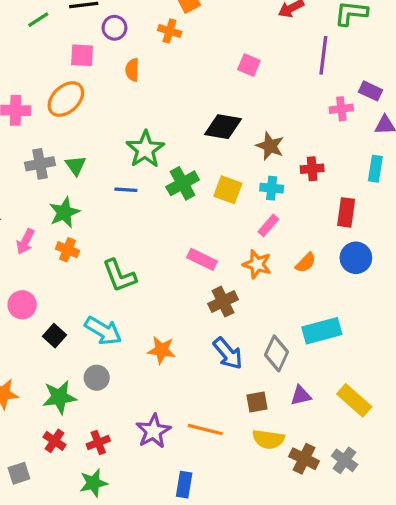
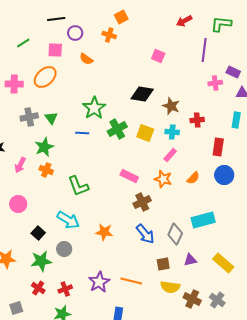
green line: (38, 20) -> (23, 43), moved
orange semicircle: (132, 70) -> (86, 59), turned -56
black square: (55, 336) -> (38, 233), moved

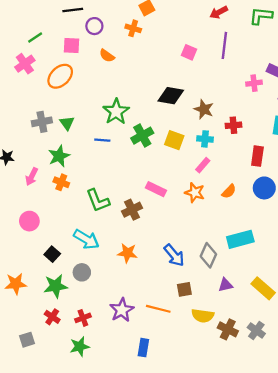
purple line: (204, 50) -> (224, 45), moved
pink cross: (14, 84) -> (25, 64), moved, turned -36
brown cross: (142, 202) -> (132, 210), moved
brown square: (163, 264) -> (184, 289), moved

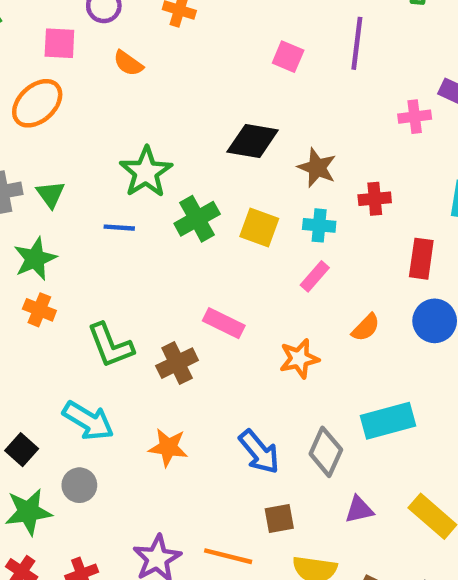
orange star: (195, 193) -> (299, 359), moved, turned -30

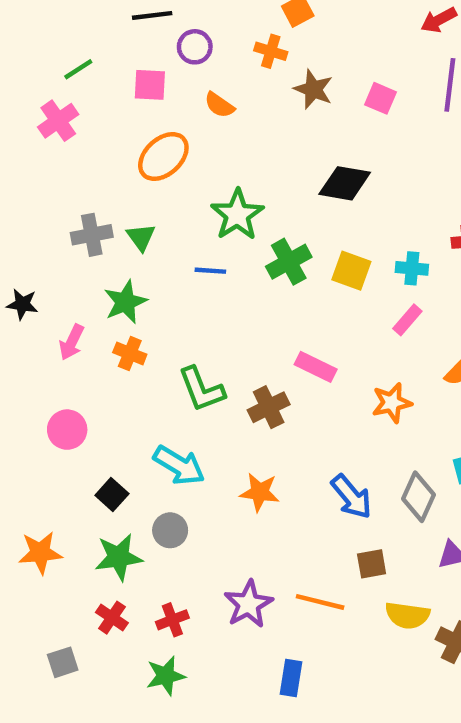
orange ellipse: (37, 103) -> (163, 156), moved
brown star: (317, 168) -> (313, 89), moved

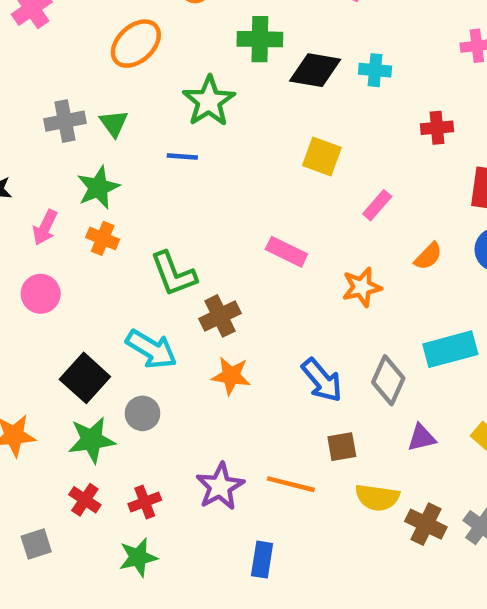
green cross: (289, 262) -> (260, 39), moved, turned 30
cyan cross: (412, 268) -> (375, 70), moved
brown cross: (269, 407) -> (220, 316), moved
pink circle: (67, 430) -> (41, 294), moved
black square: (112, 494) -> (85, 378), size x1.5

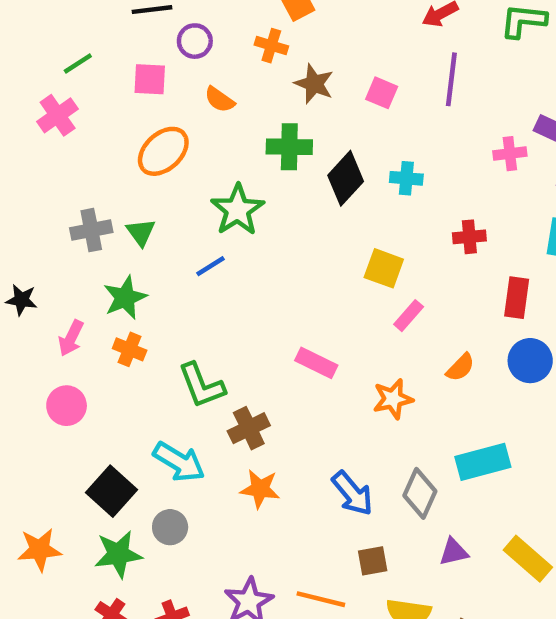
black diamond: (315, 70) -> (346, 178), turned -57
blue line: (182, 157) -> (211, 266), turned -36
yellow square: (322, 157) -> (384, 268), moved

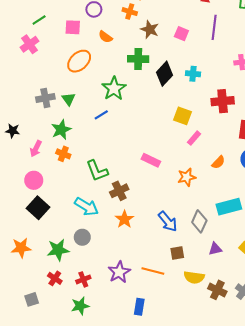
red cross: (469, 237) -> (223, 101), size x1.5
orange star: (260, 489) -> (124, 219), turned 30
black square: (112, 491) -> (38, 208), moved

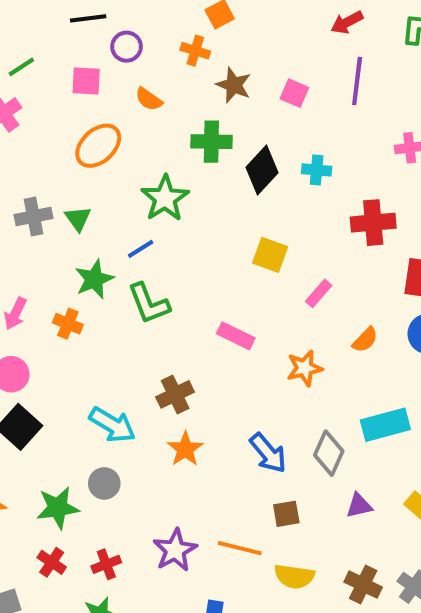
yellow square: (182, 116) -> (270, 255), moved
green star: (61, 130) -> (94, 279), moved
green L-shape: (97, 171) -> (149, 303), moved
yellow semicircle: (194, 277) -> (294, 576), moved

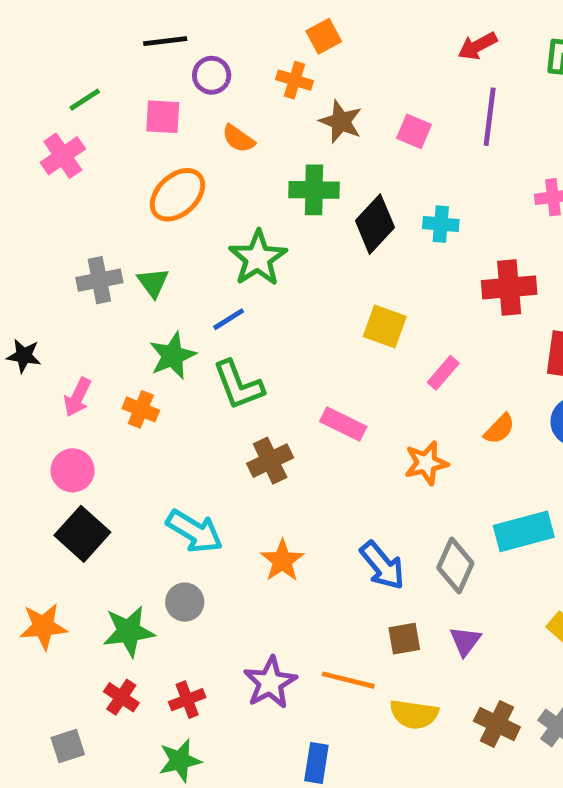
brown cross: (175, 394) -> (270, 461), moved
purple triangle: (359, 506) -> (465, 641), moved, turned -40

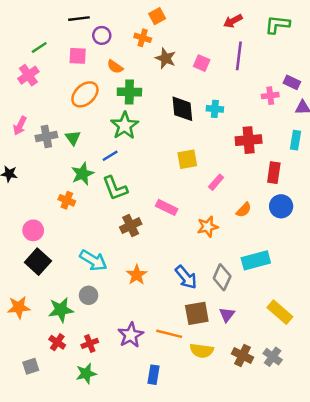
green cross: (314, 190) -> (129, 92), moved
black diamond: (375, 224) -> (182, 109), turned -48
yellow square: (385, 326) -> (187, 159), turned -30
pink arrow: (77, 397) -> (20, 126), moved
brown square: (404, 639) -> (197, 313), size x1.5

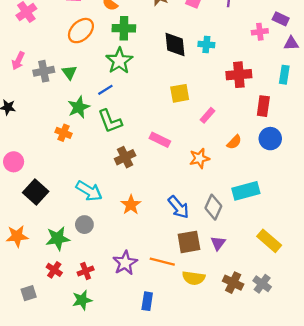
pink circle: (33, 230) -> (14, 162), moved

